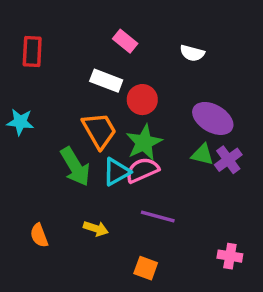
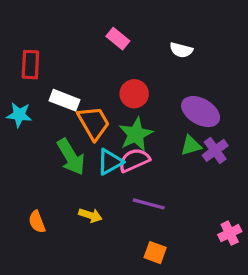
red rectangle: (32, 51) -> (30, 65), moved
white rectangle: (106, 81) -> (64, 100), moved
green triangle: (202, 155) -> (191, 146), turned -30
pink cross: (230, 256) -> (230, 233), moved, turned -35
orange square: (146, 268) -> (155, 253), moved

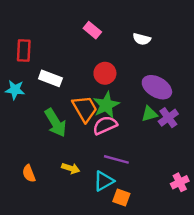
orange trapezoid: (94, 123) -> (85, 109), moved
cyan triangle: (110, 162) -> (104, 181), moved

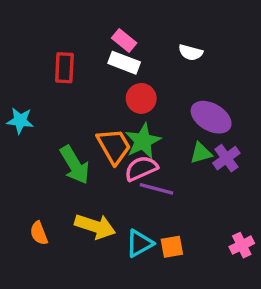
red rectangle: (24, 50) -> (64, 68), moved
white rectangle: (50, 78) -> (124, 63), moved
purple line: (116, 159) -> (157, 189), moved
yellow arrow: (71, 168) -> (95, 226), size x1.6
orange square: (121, 198) -> (172, 247), moved, turned -30

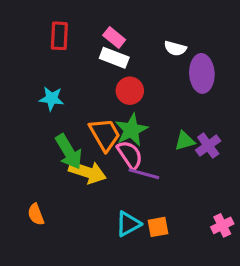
red rectangle: (64, 68) -> (59, 36), moved
purple ellipse: (211, 117) -> (202, 73), moved, turned 57
cyan star: (20, 121) -> (51, 99), moved
pink semicircle: (141, 168) -> (130, 155), turned 80
yellow arrow: (95, 226) -> (88, 172), moved

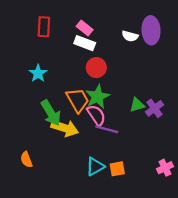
purple ellipse: (202, 73) -> (151, 30), moved
cyan star: (51, 99) -> (38, 73), turned 30

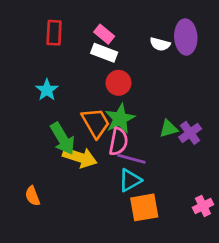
pink semicircle: (96, 115) -> (118, 142), turned 45
cyan triangle: (95, 167) -> (130, 180), moved
orange square: (117, 169) -> (144, 207), size x1.5

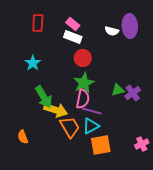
orange trapezoid: (96, 123) -> (70, 127), moved

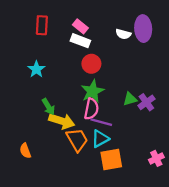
green arrow: (44, 97) -> (48, 107), size x0.7

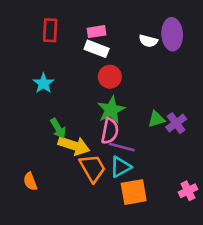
pink rectangle: (80, 26) -> (97, 32), turned -48

